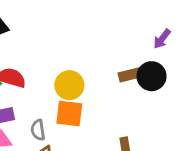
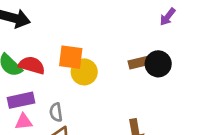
purple arrow: (162, 39) -> (168, 17), moved
orange square: (69, 114) -> (71, 57), moved

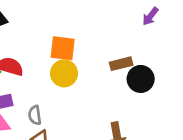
orange square: (71, 57) -> (63, 48), moved
black circle: (158, 64) -> (141, 79), moved

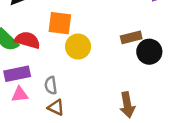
orange square: (63, 48) -> (60, 23), moved

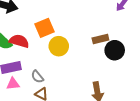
orange square: (60, 23) -> (45, 28), turned -30
gray semicircle: (51, 85) -> (37, 77), turned -32

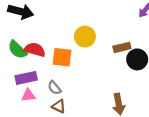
orange square: (45, 28) -> (62, 57), moved, turned 30
yellow circle: (59, 46) -> (85, 37), moved

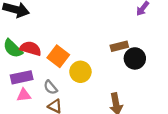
yellow circle: (85, 37) -> (80, 72), moved
orange square: (62, 57) -> (58, 56), turned 30

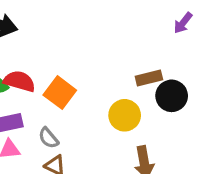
yellow circle: (80, 72) -> (125, 115), moved

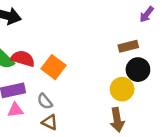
brown rectangle: (149, 78) -> (128, 46), moved
yellow circle: (125, 115) -> (122, 89), moved

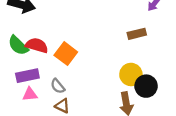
black circle: (138, 70) -> (146, 86), moved

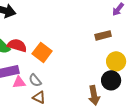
yellow circle: (131, 74) -> (116, 61), moved
pink triangle: (30, 94) -> (19, 82), moved

